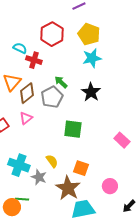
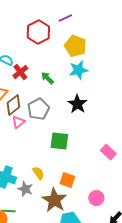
red hexagon: (52, 34) -> (38, 32), moved
red cross: (34, 60) -> (20, 72), turned 35
green arrow: (61, 82) -> (47, 78), moved
pink triangle: (26, 118) -> (18, 122), moved

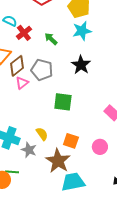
gray pentagon: (38, 109) -> (42, 70), turned -30
pink circle: (96, 198) -> (100, 147), moved

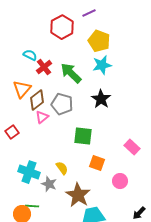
green arrow: (51, 39) -> (71, 73), size x1.6
orange square: (71, 141) -> (97, 163), moved

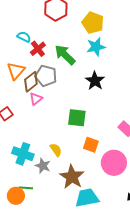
gray pentagon: (62, 104) -> (46, 76), moved
pink circle: (120, 181) -> (114, 163), size x1.6

